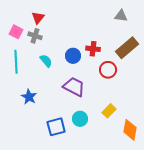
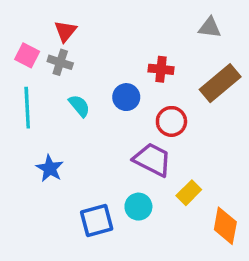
red cross: (93, 49) -> (161, 69), moved
red circle: (108, 70) -> (171, 121), moved
purple trapezoid: (74, 87) -> (152, 160), moved

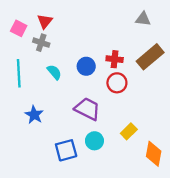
pink square: (27, 55) -> (19, 28), moved
red cross: (161, 69) -> (115, 59), moved
purple trapezoid: (152, 160) -> (87, 109), moved

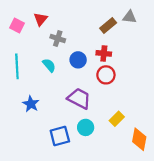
gray cross: (41, 43) -> (58, 38), moved
brown rectangle: (150, 57) -> (108, 26), moved, size x0.7

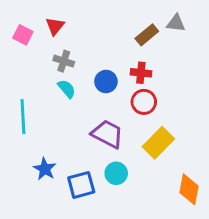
gray cross: (58, 38) -> (64, 61), moved
cyan line: (17, 66) -> (23, 116), moved
blue star: (31, 104) -> (45, 169), moved
yellow rectangle: (117, 119) -> (158, 143), moved, size x1.5

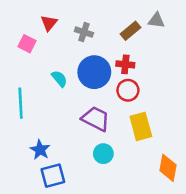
pink square: (23, 35) -> (27, 44), moved
gray cross: (64, 61) -> (84, 32), moved
blue circle: (106, 81) -> (94, 72), size x1.6
yellow rectangle: (158, 143) -> (141, 126), turned -60
blue square: (81, 185) -> (53, 176), moved

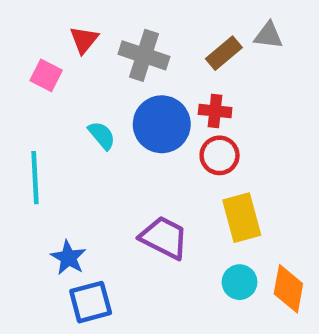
gray cross: (84, 32) -> (144, 55), size x1.5
purple trapezoid: (96, 119) -> (164, 238), moved
cyan circle: (103, 154) -> (240, 282), moved

